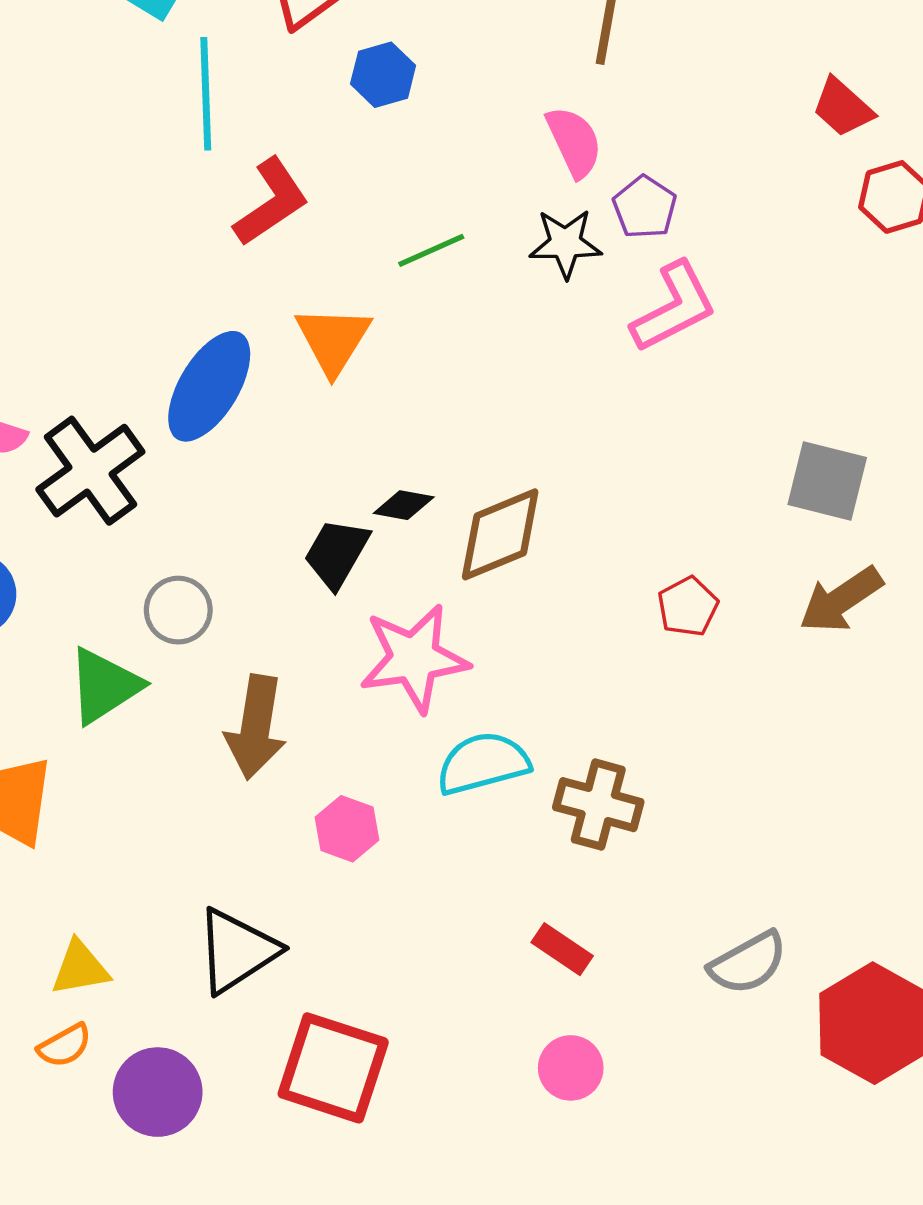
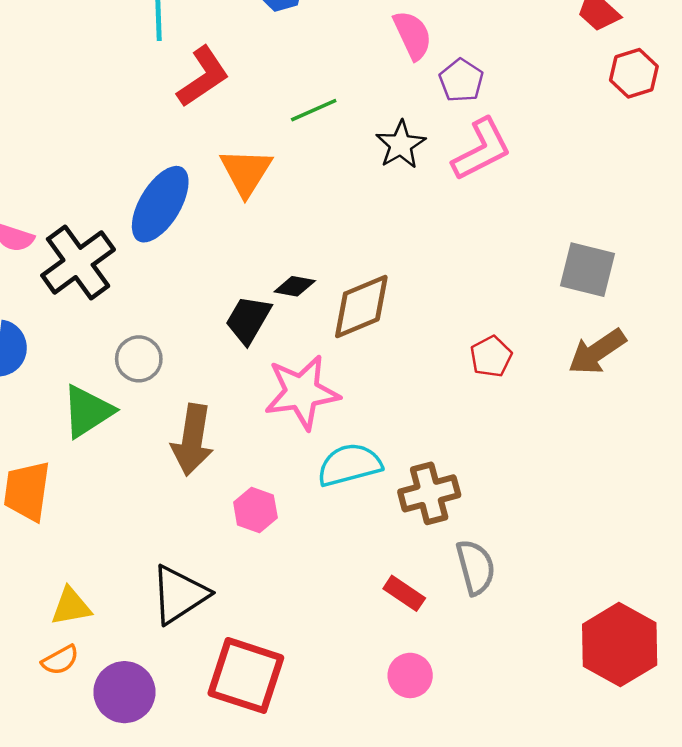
black star: (566, 243) -> (401, 145), moved, turned -30
brown cross: (598, 805) -> (429, 493), turned -30
gray semicircle: (748, 963) -> (476, 567), moved, turned -76

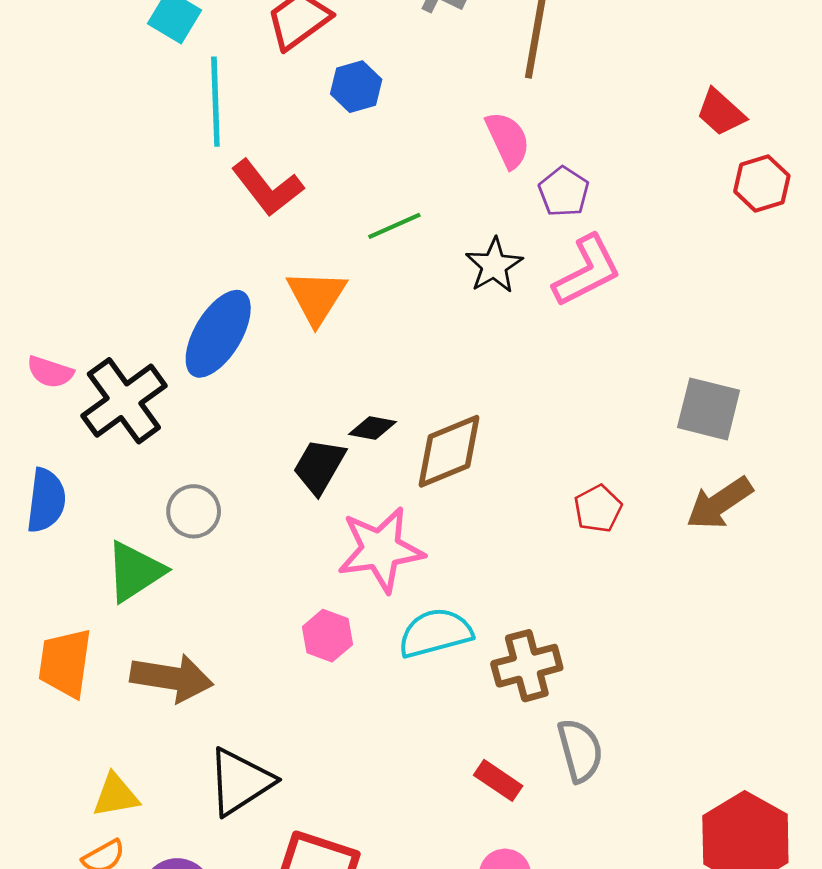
red L-shape: (203, 77) -> (267, 188), turned 86
brown arrow: (192, 440) -> (172, 678), moved, turned -90
pink hexagon: (255, 510) -> (327, 636), moved

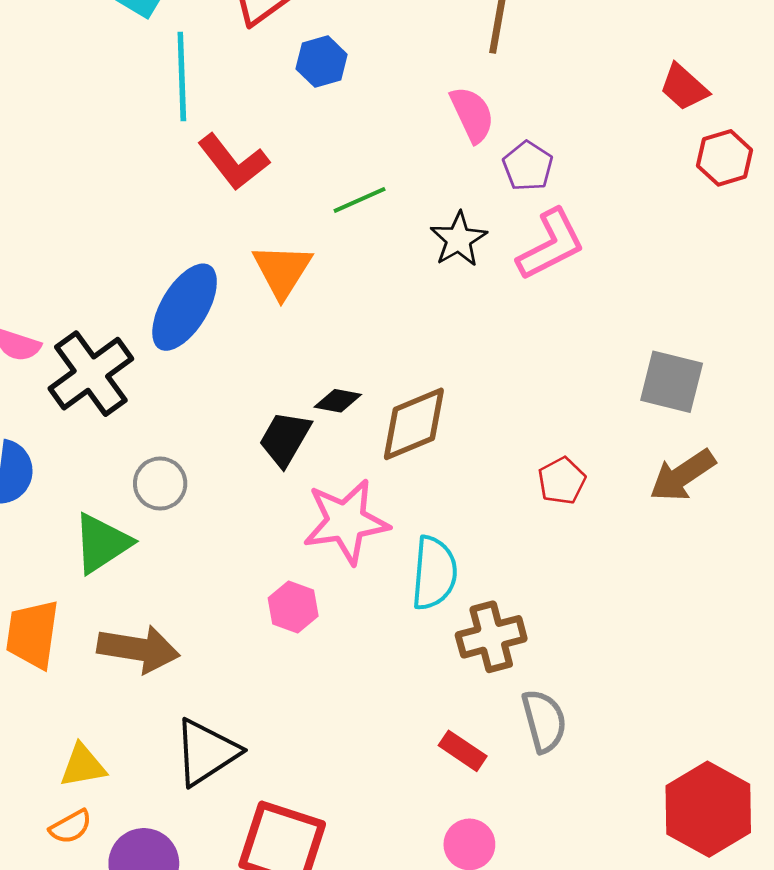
cyan semicircle: (435, 633) -> (434, 573), moved, turned 110

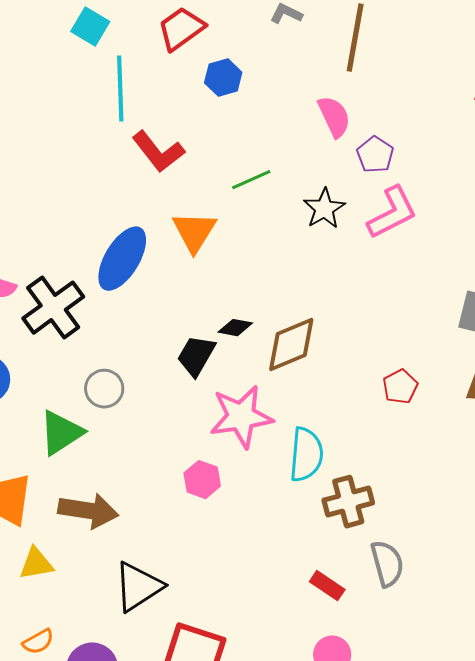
yellow triangle: (83, 766) -> (36, 564), moved

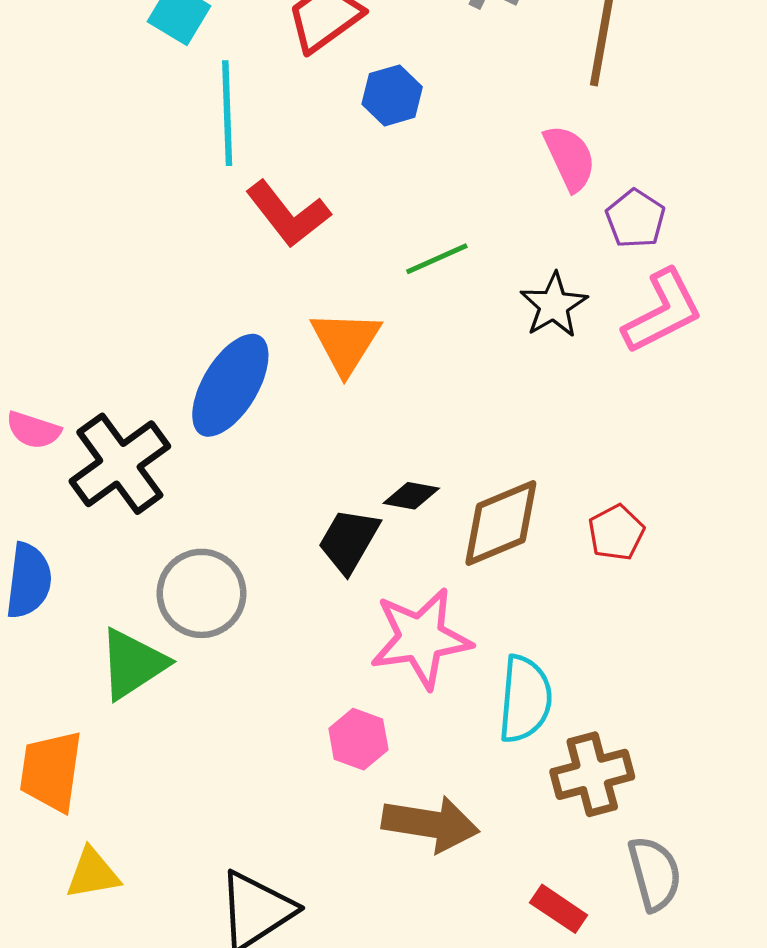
red pentagon: (400, 387) -> (616, 533), moved
gray circle: (104, 389) -> (202, 593), size x1.4
brown arrow: (88, 511) -> (430, 824), moved

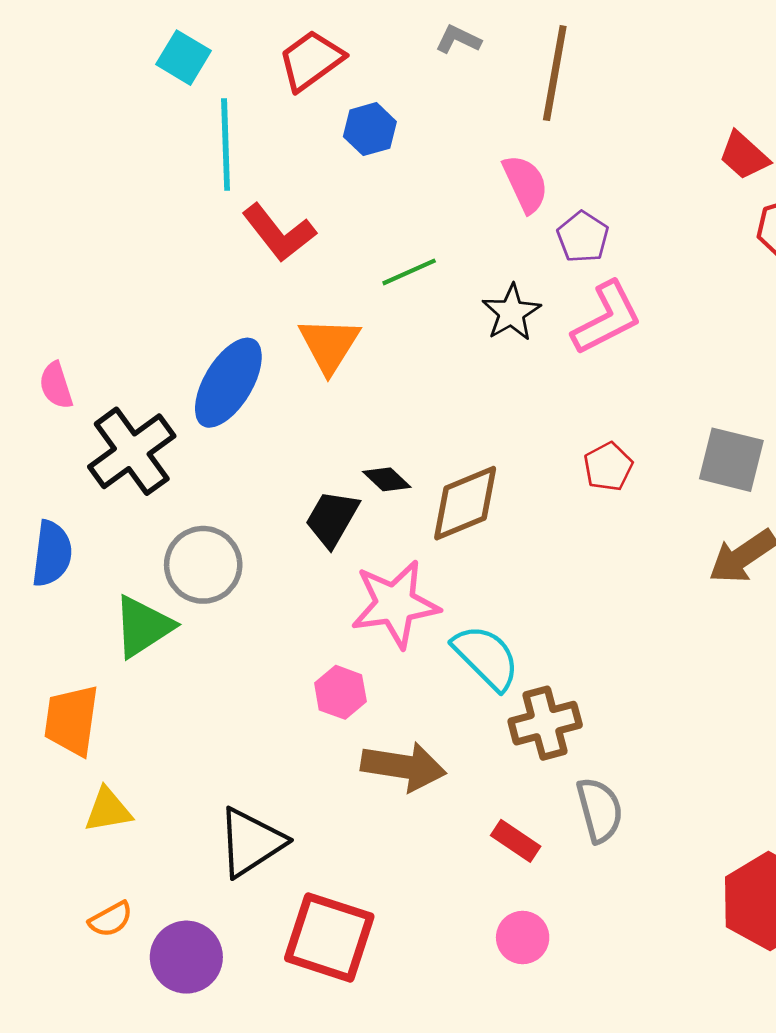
pink semicircle: (33, 430) -> (56, 385), moved, turned 54
black diamond: (411, 496) -> (387, 479), turned 33
red pentagon: (616, 533) -> (608, 467), moved
cyan semicircle: (525, 699) -> (486, 657), turned -50

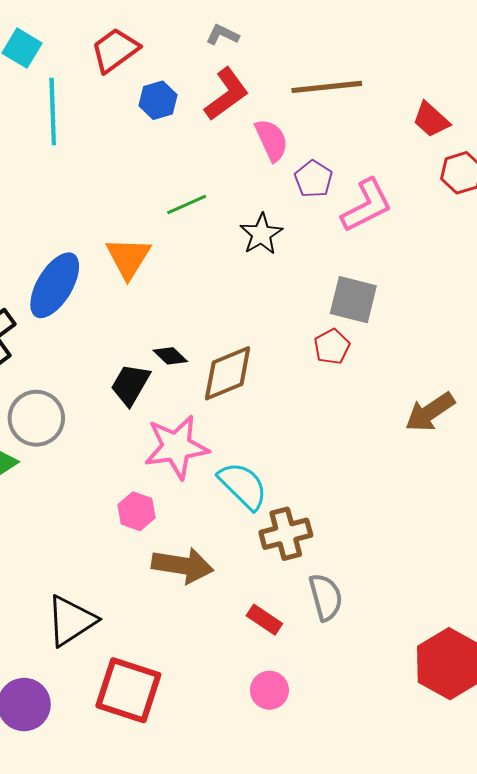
brown line: (555, 73) -> (327, 87), moved, turned 74
red L-shape: (279, 233) -> (226, 94), moved, turned -88
pink L-shape: (607, 318) -> (367, 206), moved
gray square: (731, 460) -> (353, 300), moved

